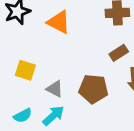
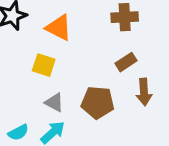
yellow square: (25, 70) -> (44, 65), moved

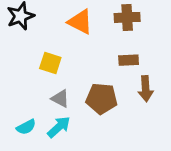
orange triangle: (59, 28) -> (80, 22), moved
brown rectangle: (126, 62) -> (129, 60), turned 30

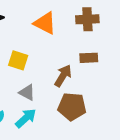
brown arrow: (146, 89) -> (63, 76), moved, turned -145
brown pentagon: (102, 99) -> (72, 107), moved

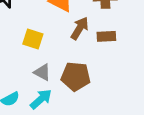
brown arrow: (63, 76) -> (80, 28), moved
brown pentagon: (72, 107) -> (76, 76), moved

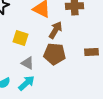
brown rectangle: (106, 36) -> (92, 52), moved
brown pentagon: (76, 76) -> (55, 54), moved

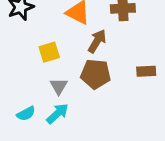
yellow square: (21, 38) -> (49, 52), turned -35
gray triangle: (28, 63) -> (59, 86), turned 32

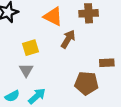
brown pentagon: (96, 74) -> (86, 83), moved
gray triangle: (59, 86) -> (26, 70), moved

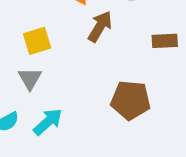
brown rectangle: (107, 63) -> (165, 41), moved

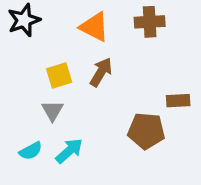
brown arrow: (100, 26) -> (101, 72), moved
brown rectangle: (165, 41) -> (178, 101), moved

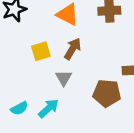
gray triangle: (52, 111) -> (64, 78), moved

